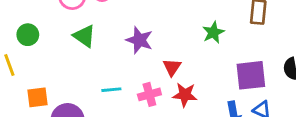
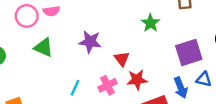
cyan line: (111, 90) -> (75, 88), turned -49

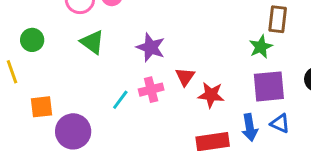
green star: (150, 23) -> (261, 47), moved
red star: (137, 80) -> (211, 95), moved
pink cross: (107, 85) -> (151, 90), moved

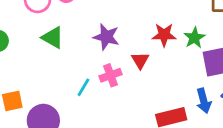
green star: (261, 47) -> (194, 38), moved
red star: (211, 95) -> (164, 35), moved

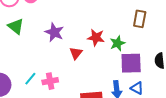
pink cross: (110, 75) -> (50, 81), moved
cyan line: (83, 87) -> (30, 79), moved

